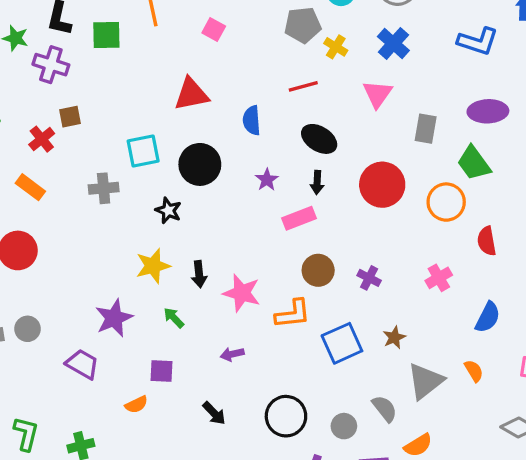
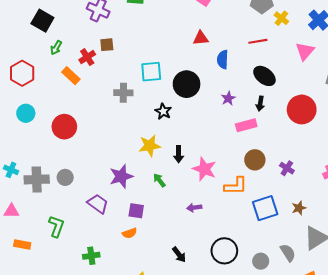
red triangle: (191, 94) -> (201, 38), moved, size x0.7
orange rectangle: (30, 187) -> (71, 76), moved
purple square: (162, 371) -> (136, 211), moved
black arrow: (214, 413) -> (179, 255), moved
green L-shape: (26, 434) -> (56, 226), moved

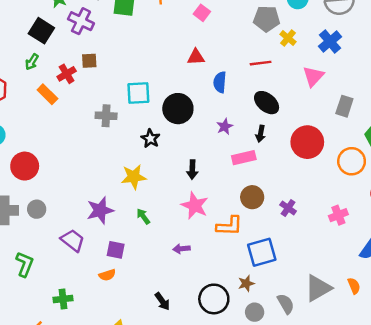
black square: (42, 21) -> (41, 31), moved
red circle: (64, 127) -> (25, 166), moved
black arrow: (179, 154) -> (192, 170), moved
brown star: (299, 208) -> (246, 283), moved

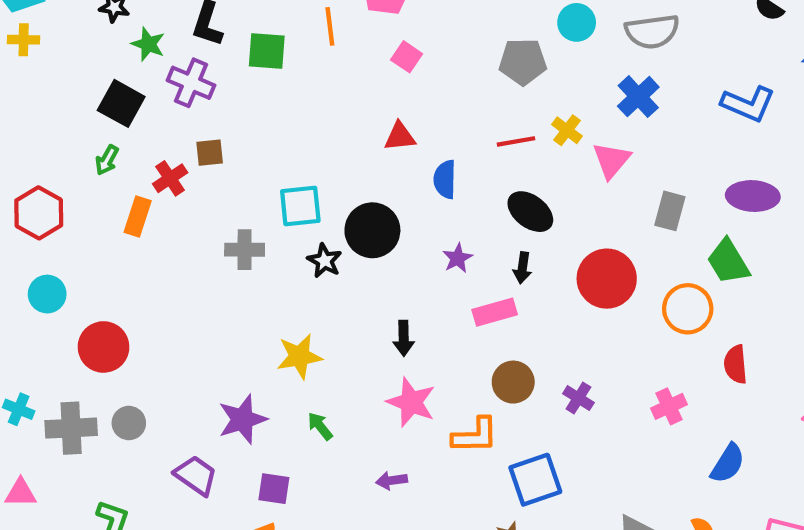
yellow cross: (288, 38) -> (567, 130), moved
orange rectangle: (47, 94) -> (138, 216), turned 66
black star: (150, 139) -> (325, 261), moved

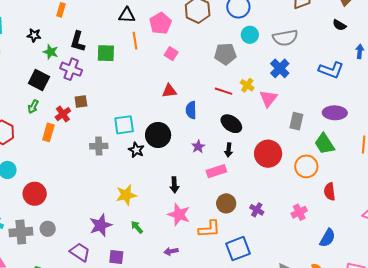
red line: (516, 141) -> (224, 91), turned 30

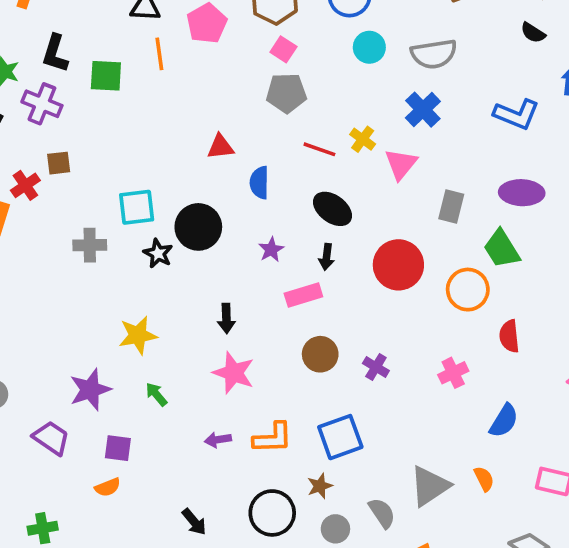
pink square: (171, 54) -> (283, 49), moved
gray pentagon: (225, 54) -> (286, 93), moved
orange L-shape: (209, 229) -> (273, 438), moved

